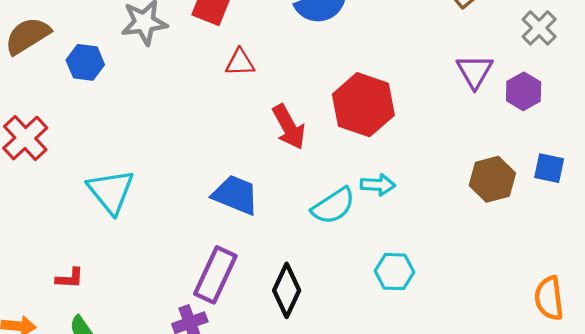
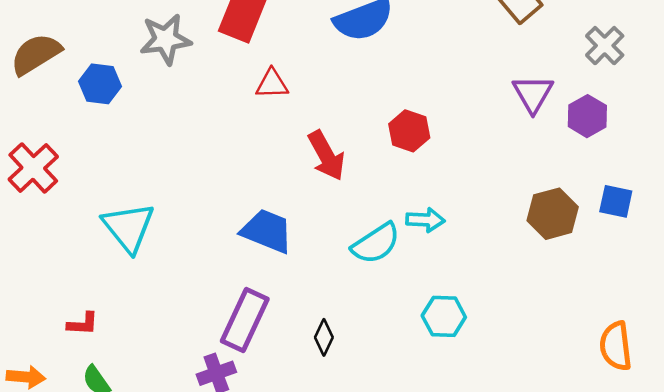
red hexagon: (363, 105) -> (409, 131), size x0.6
black diamond: (287, 290) -> (324, 337), size x0.6

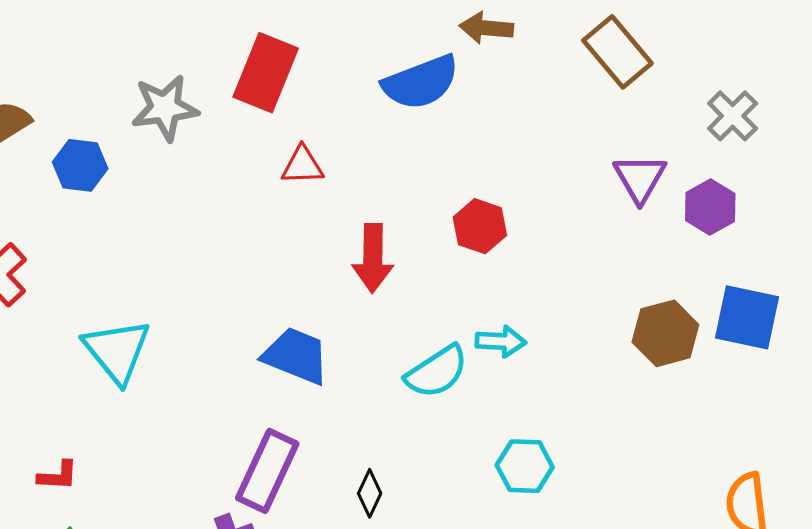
red arrow: (326, 156) -> (373, 258), turned 30
blue square: (616, 201) -> (747, 317), size x1.5

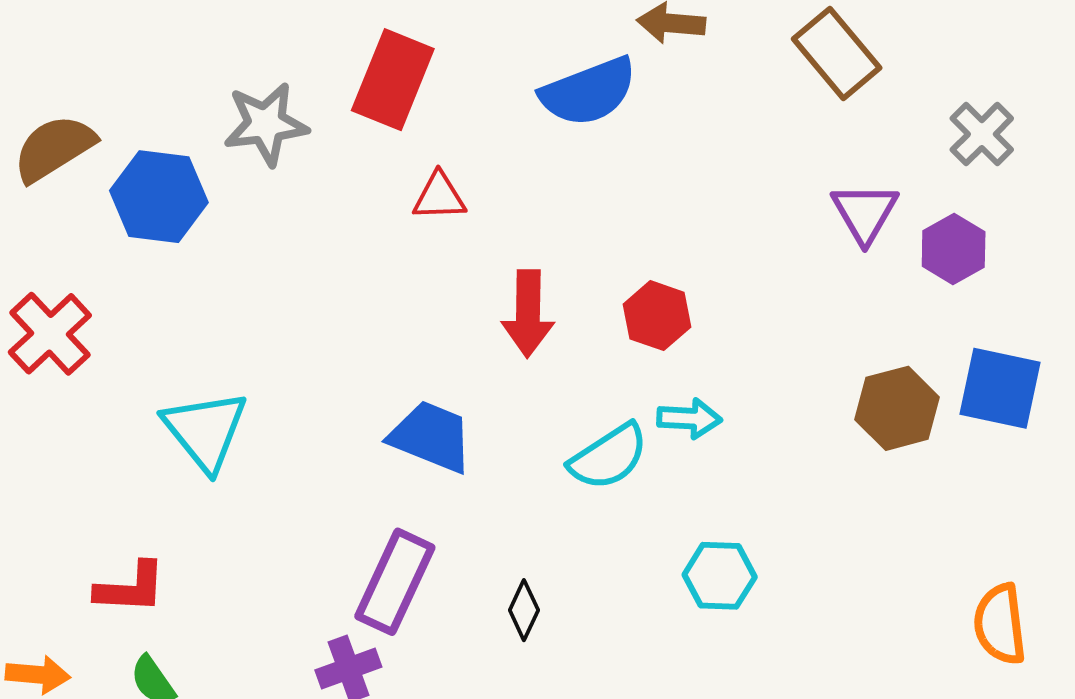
blue hexagon: (80, 165) -> (159, 197), size x1.4
red hexagon: (480, 226) -> (657, 316), moved
red L-shape: (58, 476) -> (131, 588), size x1.4

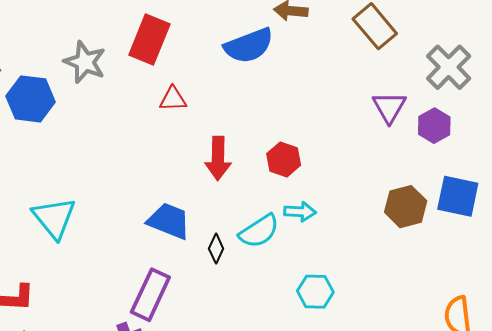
gray star: (266, 124) -> (85, 62), turned 30
gray cross: (982, 134) -> (449, 67), size x1.4
black diamond: (524, 610) -> (216, 249), moved

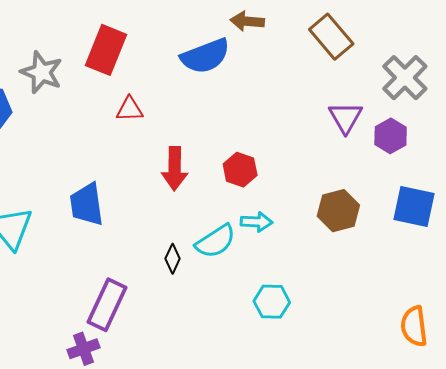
brown hexagon: (406, 207) -> (338, 211), moved
blue trapezoid: (169, 221) -> (87, 204), moved, turned -120

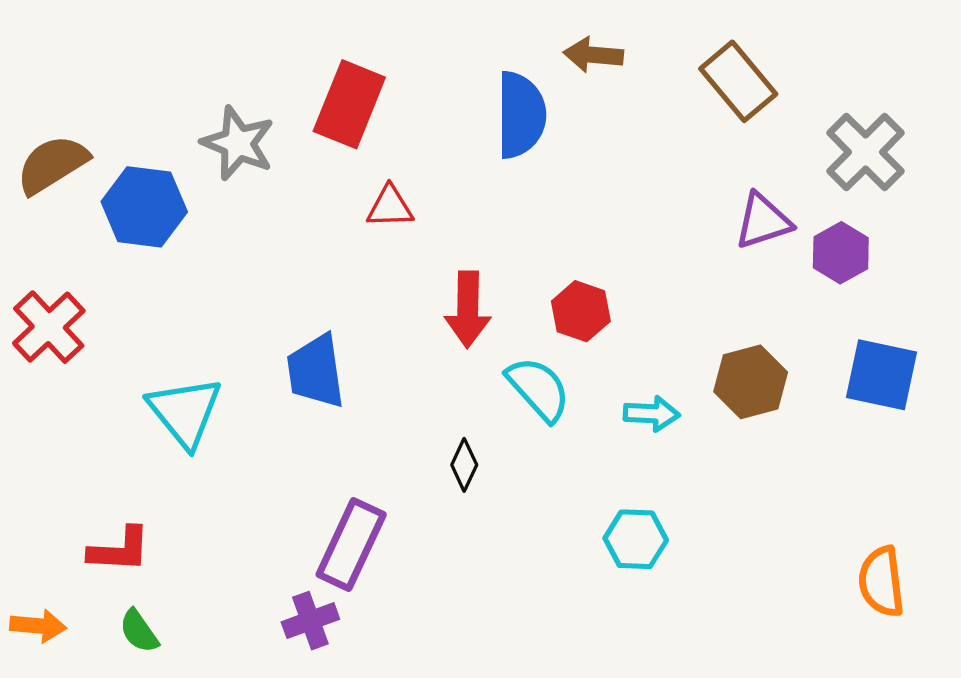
blue semicircle: (205, 56) -> (521, 115), turned -69
purple triangle: (346, 117) -> (763, 221), turned 42
cyan arrow: (256, 222) -> (652, 414), moved
cyan semicircle: (216, 241) -> (538, 389), moved, turned -99

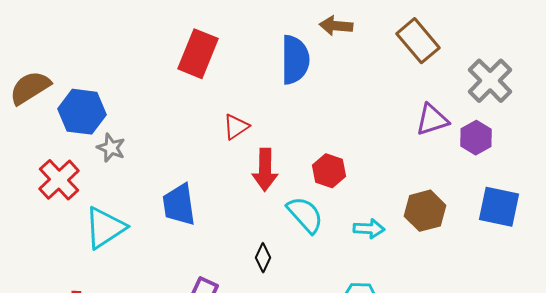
gray star: (238, 143) -> (111, 148), moved, size x0.7
red triangle: (390, 207) -> (236, 127), moved, turned -32
red cross: (49, 327) -> (59, 180), moved
cyan triangle: (185, 412) -> (105, 228), turned 36

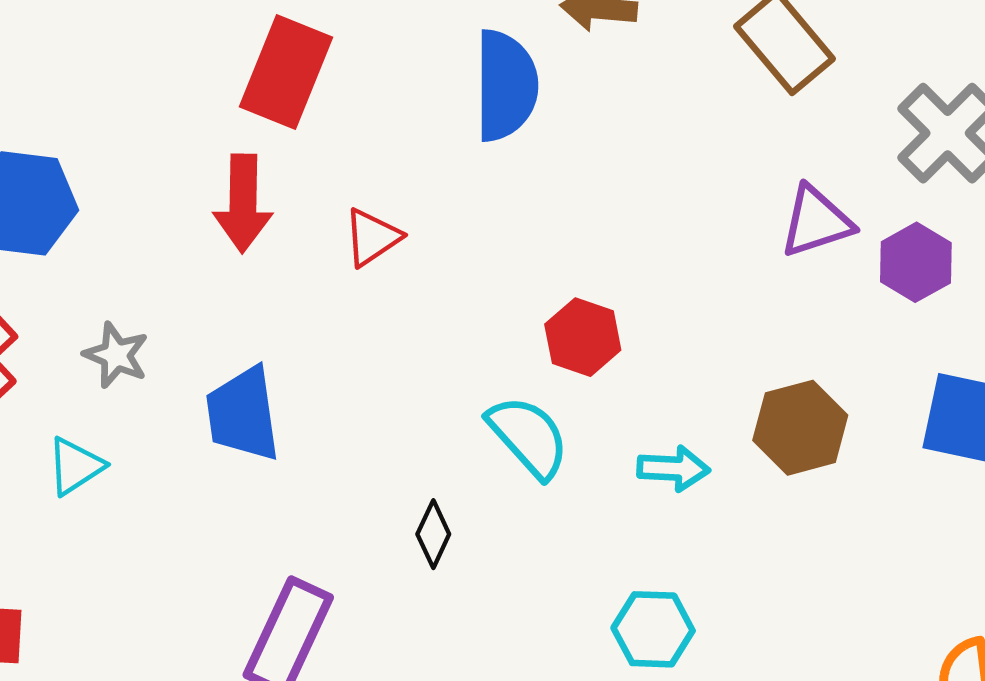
gray star: (111, 148) -> (116, 355), moved
red arrow: (265, 170) -> (243, 203), moved
cyan triangle: (105, 228) -> (75, 466), size x0.6

